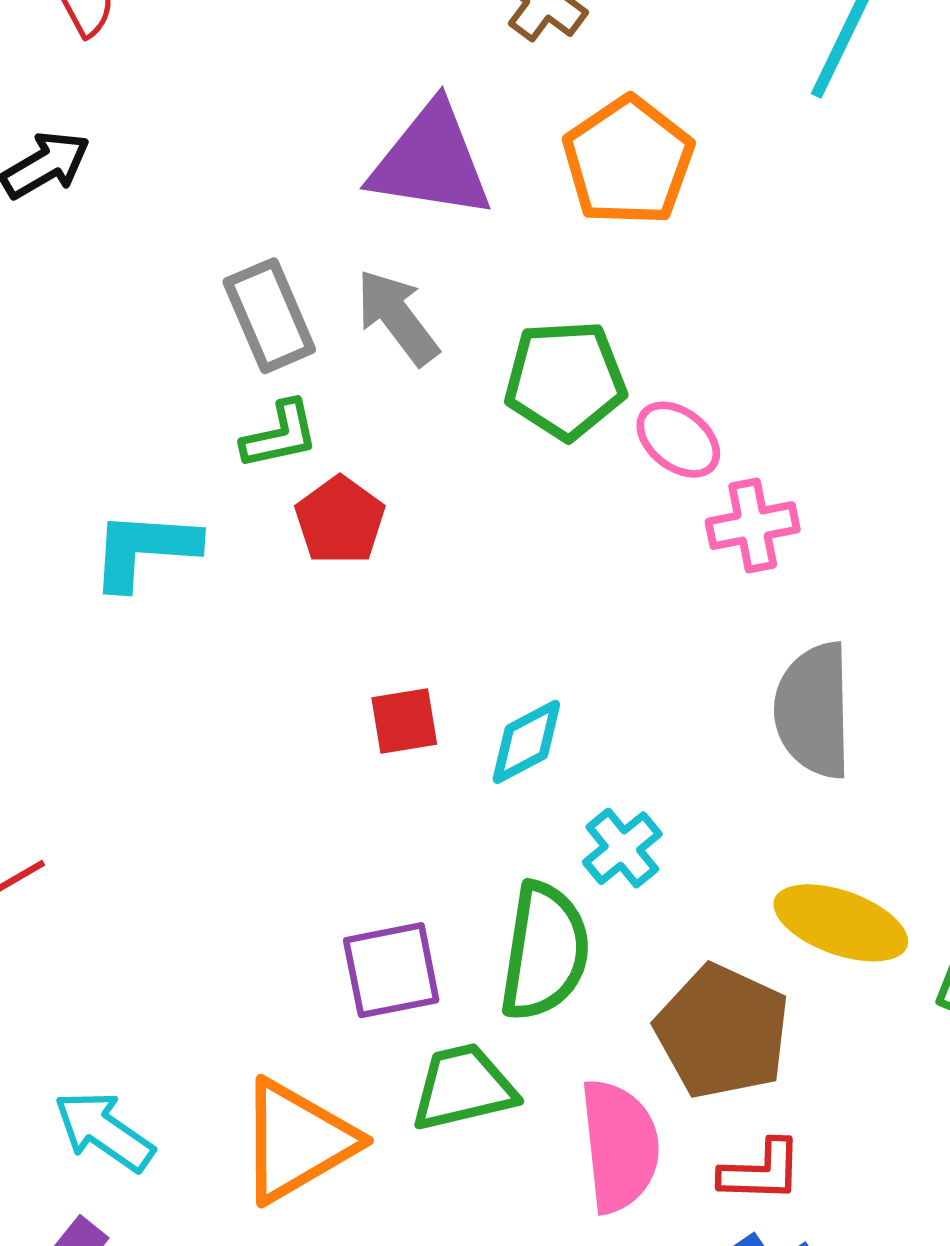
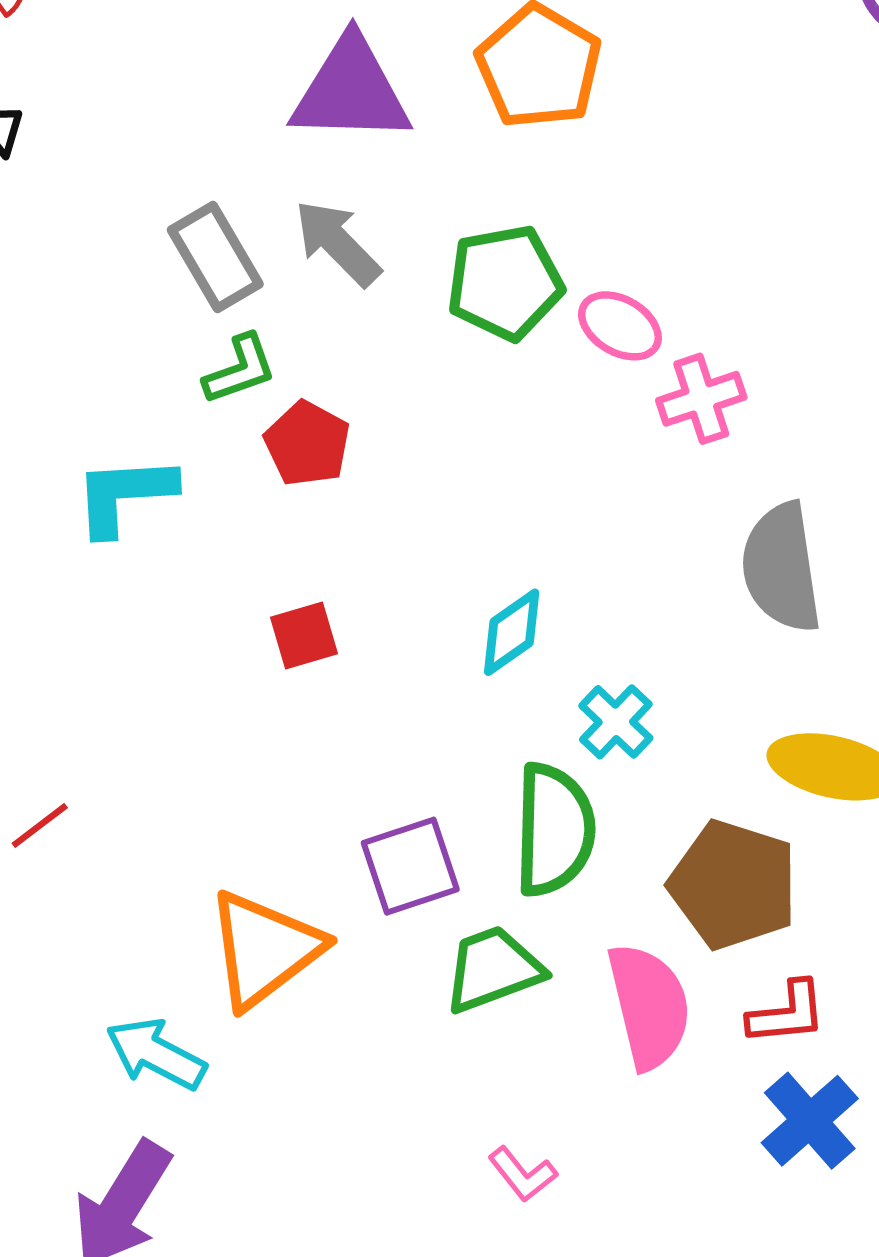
red square: (404, 721) -> (304, 635), moved
orange triangle: (297, 1141) -> (264, 949), moved

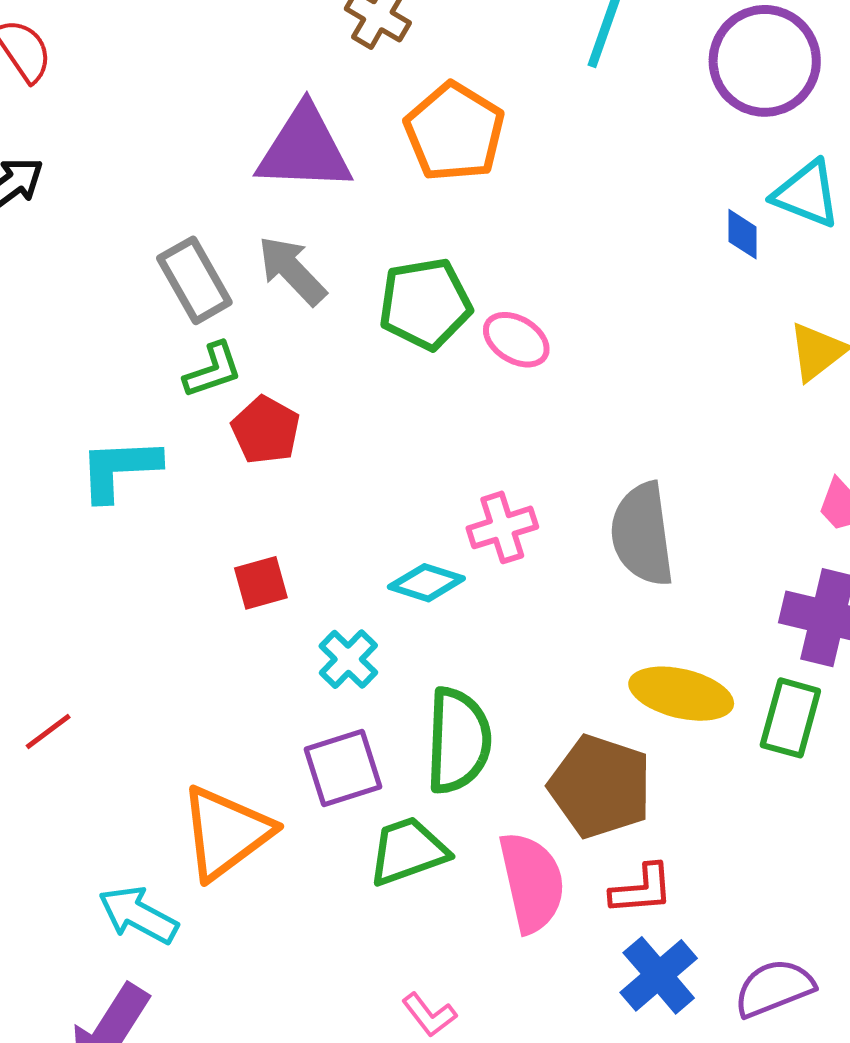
pink cross: (701, 399) -> (502, 527), moved
cyan diamond: (512, 632) -> (426, 583), turned 52
cyan cross: (616, 722) -> (348, 659), moved

